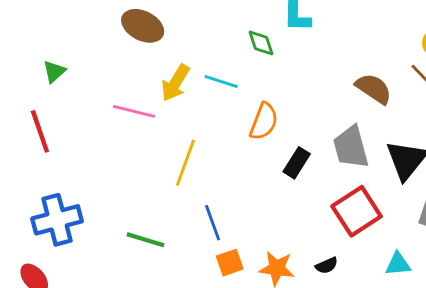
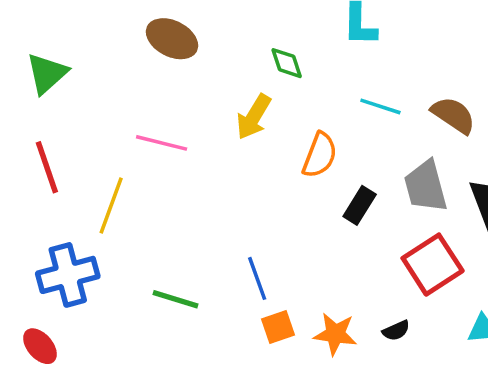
green diamond: (261, 43) -> (287, 63), moved
green triangle: (54, 71) -> (47, 73), moved, size x1.5
cyan line: (221, 81) -> (380, 106), moved
yellow arrow: (175, 83) -> (254, 117), moved
yellow line: (185, 163) -> (111, 205), moved

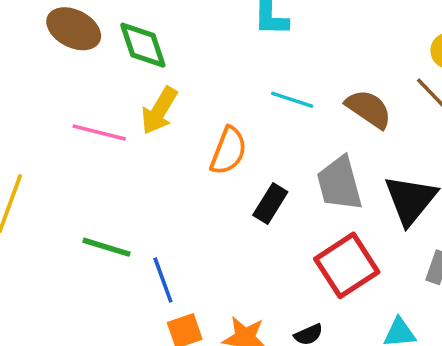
green diamond: (287, 63) -> (143, 45), moved, size x1.4
pink line: (162, 143) -> (99, 133), moved
green line: (175, 299) -> (106, 247), moved

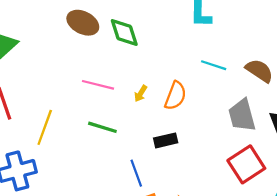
yellow arrow: (159, 111) -> (141, 94), moved, size x0.6
black rectangle: (270, 204) -> (166, 140), moved, turned 45
green line: (106, 247) -> (102, 127), moved

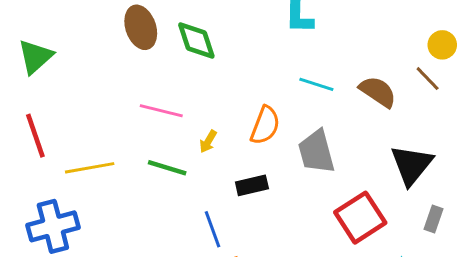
brown ellipse: (83, 23) -> (141, 27), turned 44
yellow arrow: (141, 94) -> (208, 141), moved
gray trapezoid: (242, 115) -> (316, 152), moved
yellow line: (45, 127) -> (90, 168), turned 60

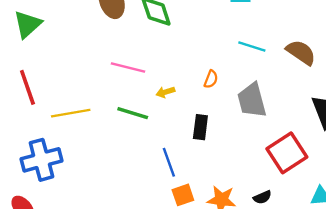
orange semicircle: (265, 125) -> (211, 79), size x0.6
yellow arrow: (208, 141) -> (165, 92), turned 42
black rectangle: (252, 185) -> (200, 127), turned -70

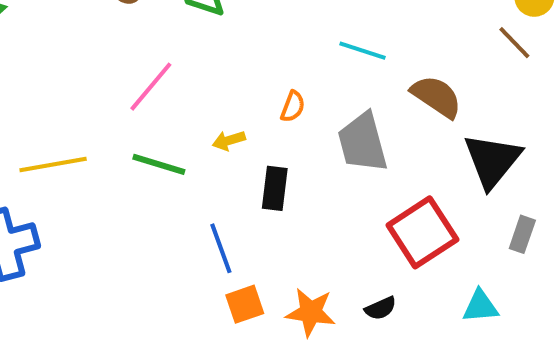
brown semicircle: (301, 52) -> (436, 97), moved
pink line: (128, 68) -> (151, 87), turned -64
yellow arrow: (165, 92) -> (229, 140), moved

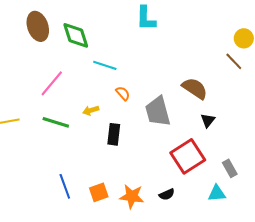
cyan line: (363, 51) -> (105, 65), moved
orange semicircle: (293, 107) -> (123, 93), turned -63
black triangle: (492, 160) -> (208, 120), moved, size x0.5
gray rectangle: (522, 234) -> (230, 168), moved, turned -48
blue line: (221, 248) -> (65, 186), moved

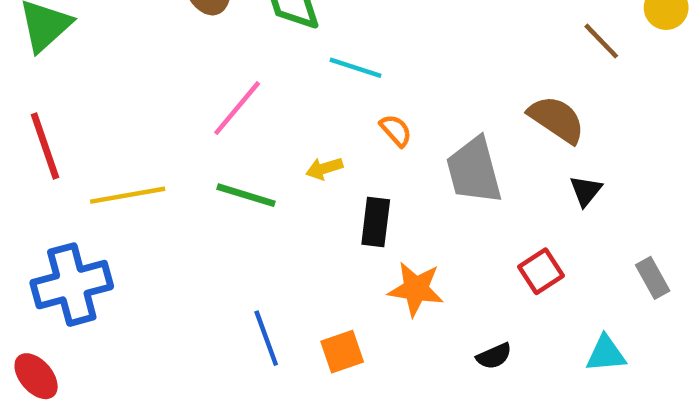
brown line: (234, 61) -> (601, 41), moved
red square: (188, 156) -> (541, 271), size x0.6
gray rectangle: (230, 168) -> (653, 278), moved
orange star: (132, 196) -> (416, 289), moved

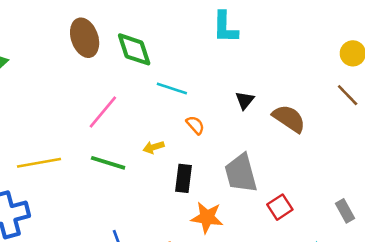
brown line: (601, 41) -> (348, 95), moved
gray trapezoid: (474, 171) -> (241, 173), moved
black triangle: (586, 191) -> (245, 100), moved

